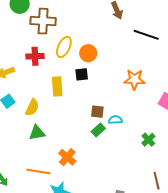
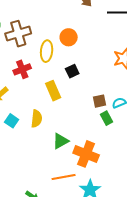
orange circle: (88, 53) -> (69, 37), moved
green rectangle: (98, 130) -> (106, 118), turned -56
green triangle: (37, 133) -> (61, 141), moved
orange cross: (67, 157) -> (86, 154), size x1.4

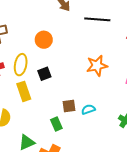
yellow ellipse: (47, 51) -> (21, 65), moved
green rectangle: (106, 118) -> (56, 124), moved

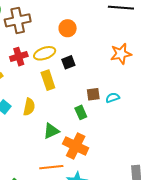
yellow ellipse: (21, 65) -> (45, 53), turned 60

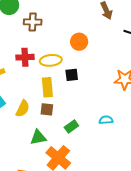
brown cross: (18, 20) -> (33, 22), size x0.7
brown square: (93, 94) -> (47, 109), moved
green rectangle: (81, 112) -> (71, 127), turned 64

